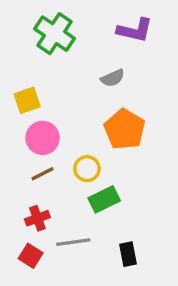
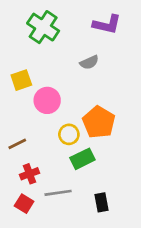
orange pentagon: (125, 129) -> (99, 122), moved
pink circle: (43, 138) -> (47, 100), moved
brown line: (43, 174) -> (17, 144), moved

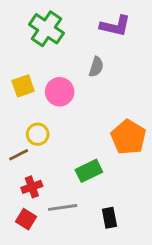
gray semicircle: (89, 62) -> (96, 67), turned -48
pink circle: (47, 100) -> (60, 92), moved
orange pentagon: (99, 122) -> (128, 137), moved
yellow circle: (69, 134) -> (38, 134), moved

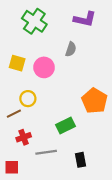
yellow square: (23, 86) -> (17, 63), turned 35
red square: (26, 219) -> (12, 167), moved, turned -32

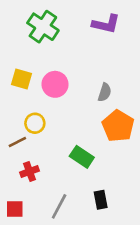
gray semicircle: (71, 49) -> (105, 92), moved
green rectangle: (65, 125) -> (82, 157), turned 60
gray line: (46, 152) -> (59, 206), moved, turned -54

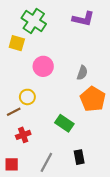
yellow square: (21, 79) -> (17, 43), moved

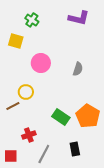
green cross: (34, 21) -> (32, 20), size x0.6
orange pentagon: (93, 99) -> (88, 116), moved
red cross: (23, 135) -> (29, 135), moved

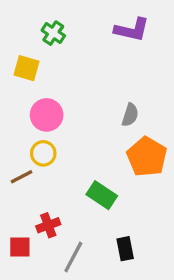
pink circle: (41, 63) -> (47, 115), moved
orange pentagon: (88, 116) -> (147, 157), moved
red square: (11, 156) -> (20, 247), moved

